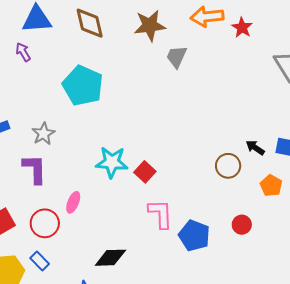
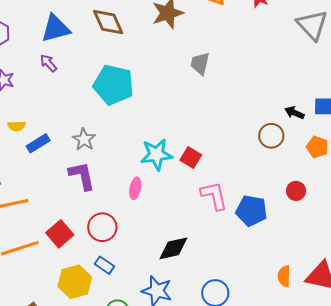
gray trapezoid: (177, 57) -> (200, 63), moved
pink ellipse: (73, 202) -> (135, 188), moved

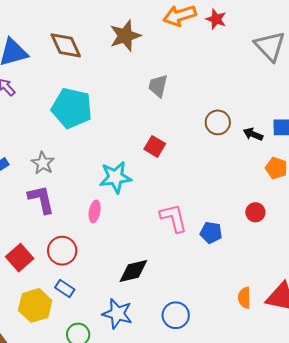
brown circle: (271, 136) -> (218, 122), moved
red square: (191, 158) -> (155, 146), moved
blue pentagon: (251, 211) -> (211, 233), size x0.7

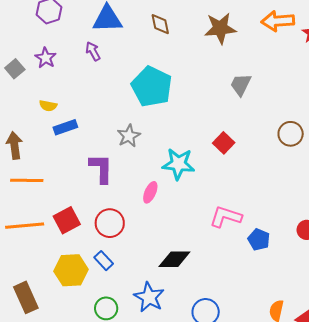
brown diamond: (66, 45) -> (160, 24), size x0.7
gray star: (43, 163) -> (129, 136), moved
pink L-shape: (174, 218) -> (226, 217), turned -72

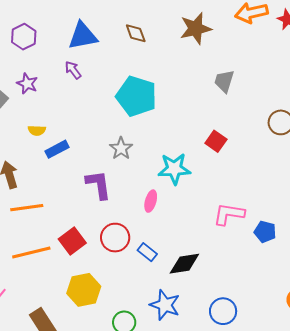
blue rectangle: (104, 261) -> (147, 252), moved

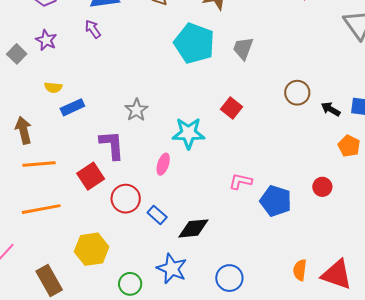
cyan pentagon: (136, 96) -> (194, 43), moved
pink L-shape: (229, 214) -> (240, 181), size x0.7
blue pentagon: (265, 232) -> (276, 201), size x1.4
red square: (72, 241) -> (91, 176), moved

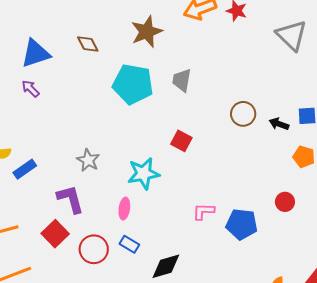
blue rectangle: (157, 215) -> (129, 244), moved

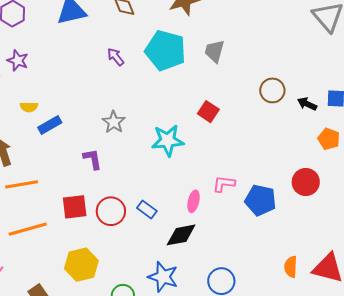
purple arrow: (30, 89) -> (116, 57), moved
purple L-shape: (70, 199) -> (92, 159), size x0.7
red circle: (285, 202) -> (306, 182), size x1.4
pink ellipse: (124, 209) -> (194, 201), moved
red square: (55, 234) -> (75, 207), moved, turned 32

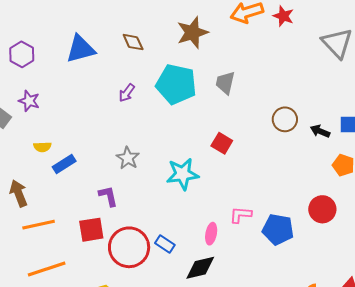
purple arrow: (116, 57) -> (127, 93), turned -102
red square: (75, 207) -> (91, 230), moved
red circle: (111, 211) -> (129, 247), size x1.4

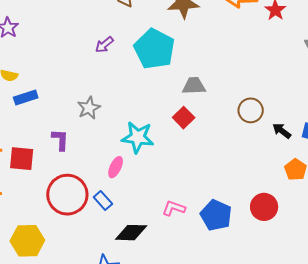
gray trapezoid: (225, 83) -> (194, 86), moved, turned 60
pink L-shape: (241, 215) -> (174, 208), moved
red square: (91, 230) -> (22, 159), moved
pink ellipse: (211, 234) -> (116, 167), moved

